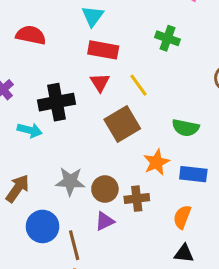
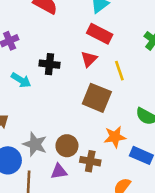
black cross: (57, 102) -> (49, 64), size x0.7
brown square: (122, 124) -> (97, 98), turned 36
gray star: (70, 181) -> (35, 144), moved

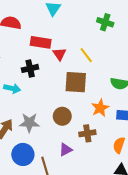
red rectangle: (100, 34) -> (41, 42), moved
gray star: (35, 144) -> (29, 123), moved
brown circle: (67, 146) -> (62, 116), moved

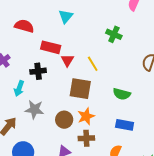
cyan arrow: (12, 88) -> (19, 88), turned 91
orange star: (100, 108) -> (86, 116), moved
gray star: (29, 123) -> (34, 109), moved

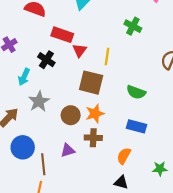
yellow line: (93, 64) -> (107, 56), turned 35
black cross: (38, 71) -> (46, 60), turned 35
gray star: (34, 109) -> (39, 101), turned 30

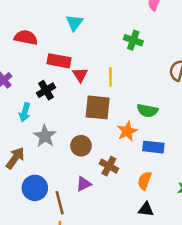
black cross: (46, 60) -> (46, 90), turned 35
orange star: (95, 113) -> (127, 131), moved
brown cross: (93, 138) -> (109, 166), turned 35

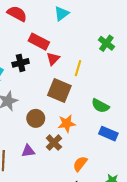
orange star: (127, 131) -> (67, 123), moved
blue rectangle: (153, 147) -> (108, 134), moved

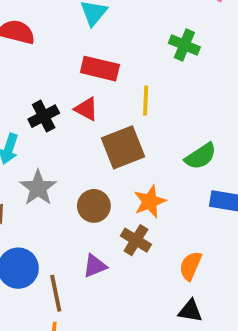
red rectangle: (39, 42) -> (100, 69), moved
red triangle: (53, 59) -> (86, 109), moved, turned -32
brown square: (59, 91) -> (123, 147), turned -30
green semicircle: (100, 106) -> (201, 156), turned -48

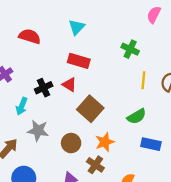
yellow line: (146, 101) -> (143, 80), moved
brown square: (123, 147) -> (90, 109), turned -30
gray star: (38, 188) -> (38, 131), turned -30

